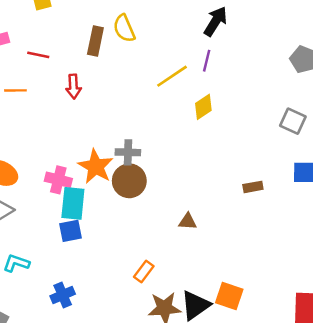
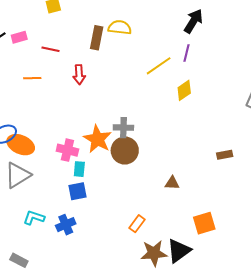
yellow semicircle: (124, 28) -> (120, 27), turned 120
cyan rectangle: (73, 203) -> (79, 169), size x0.6
blue cross: (63, 295) -> (66, 225), moved
orange square: (229, 296) -> (204, 223), moved, turned -35

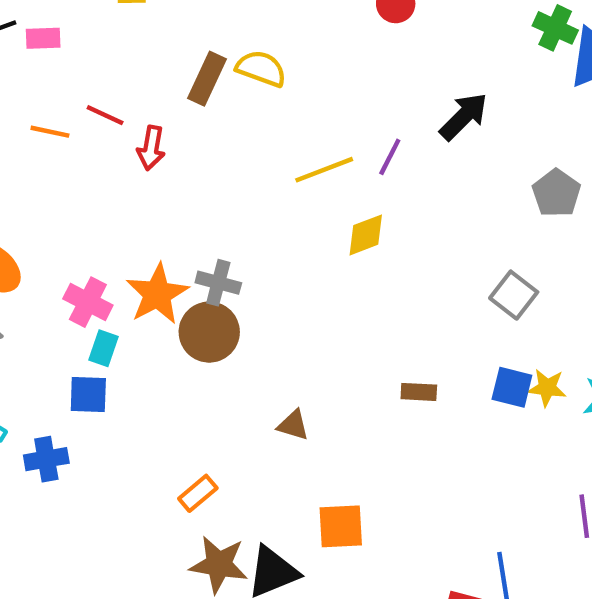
black arrow: (193, 21) -> (464, 116), moved
red line: (51, 49) -> (105, 115), moved

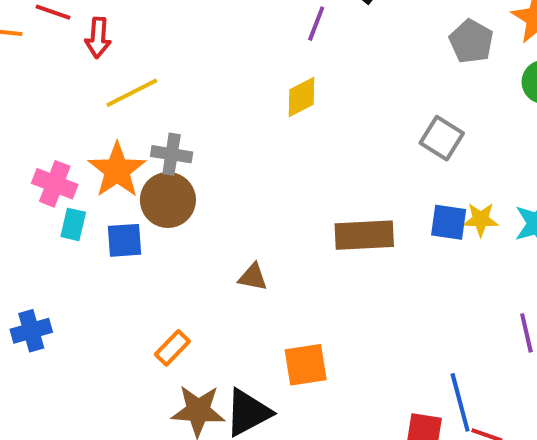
yellow line: (324, 170) -> (132, 93), moved
brown rectangle: (419, 392) -> (364, 235), size x1.8
blue square: (88, 395) -> (125, 240), moved

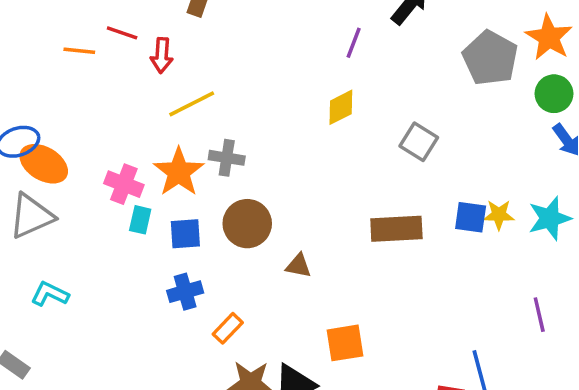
gray pentagon: (471, 41) -> (490, 58), size x1.4
gray square: (442, 138) -> (419, 142), moved
brown circle: (168, 200) -> (247, 224), moved
blue cross: (31, 331) -> (185, 292), moved

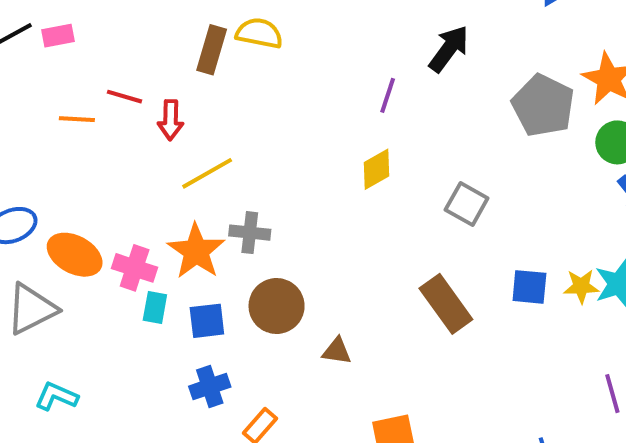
orange ellipse: (44, 164) -> (75, 255), moved
yellow star: (499, 215) -> (581, 286), moved
brown rectangle: (396, 229) -> (446, 304), turned 60

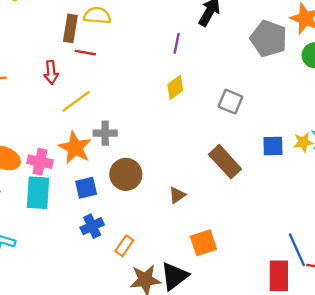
red line: (124, 97) -> (85, 53), moved
cyan rectangle: (155, 307) -> (38, 193), moved, size x1.8
brown triangle: (337, 351) -> (177, 195), moved, turned -36

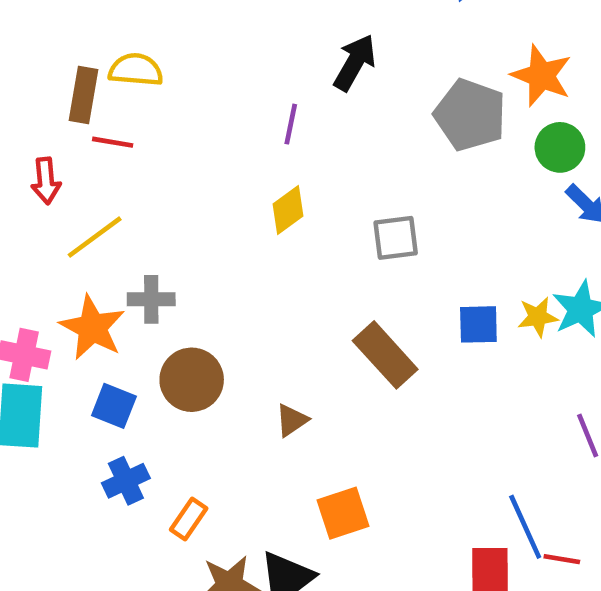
gray square: (230, 102) -> (396, 238), turned -30
blue square: (86, 188) -> (114, 406), turned 35

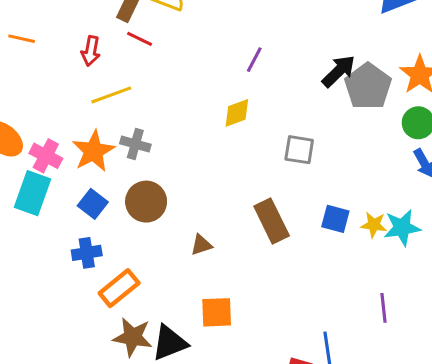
black arrow: (355, 63) -> (339, 71), moved
orange rectangle: (189, 519) -> (119, 288), size x1.5

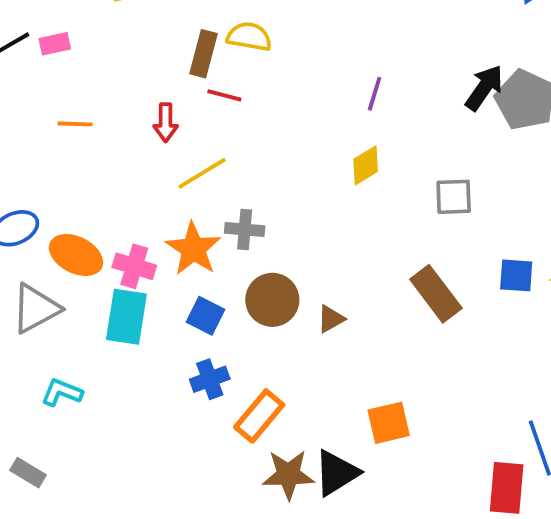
brown triangle: (201, 245) -> (331, 319), moved

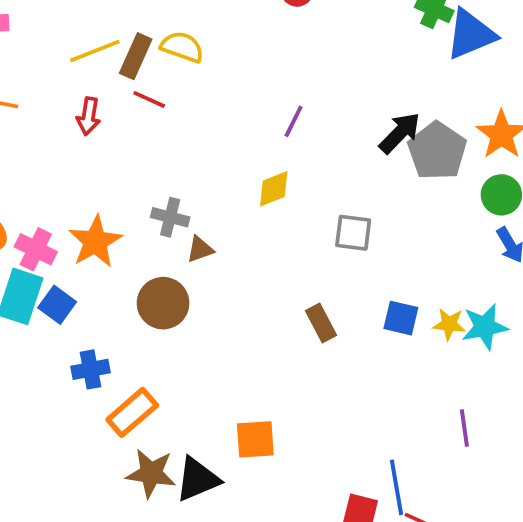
yellow line: (202, 173) -> (95, 51), moved
gray cross: (245, 230) -> (170, 217), moved
brown rectangle: (436, 294) -> (321, 323), size x0.7
blue square: (205, 316) -> (57, 305), moved
brown triangle: (331, 319) -> (200, 249), moved

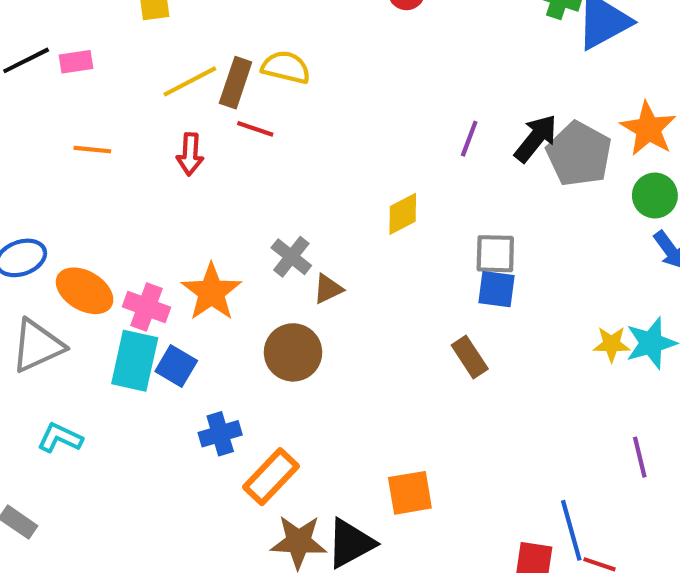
purple line: (294, 121) -> (469, 139), moved
gray cross: (170, 217) -> (291, 257), turned 30
blue square: (401, 318) -> (496, 289), moved

